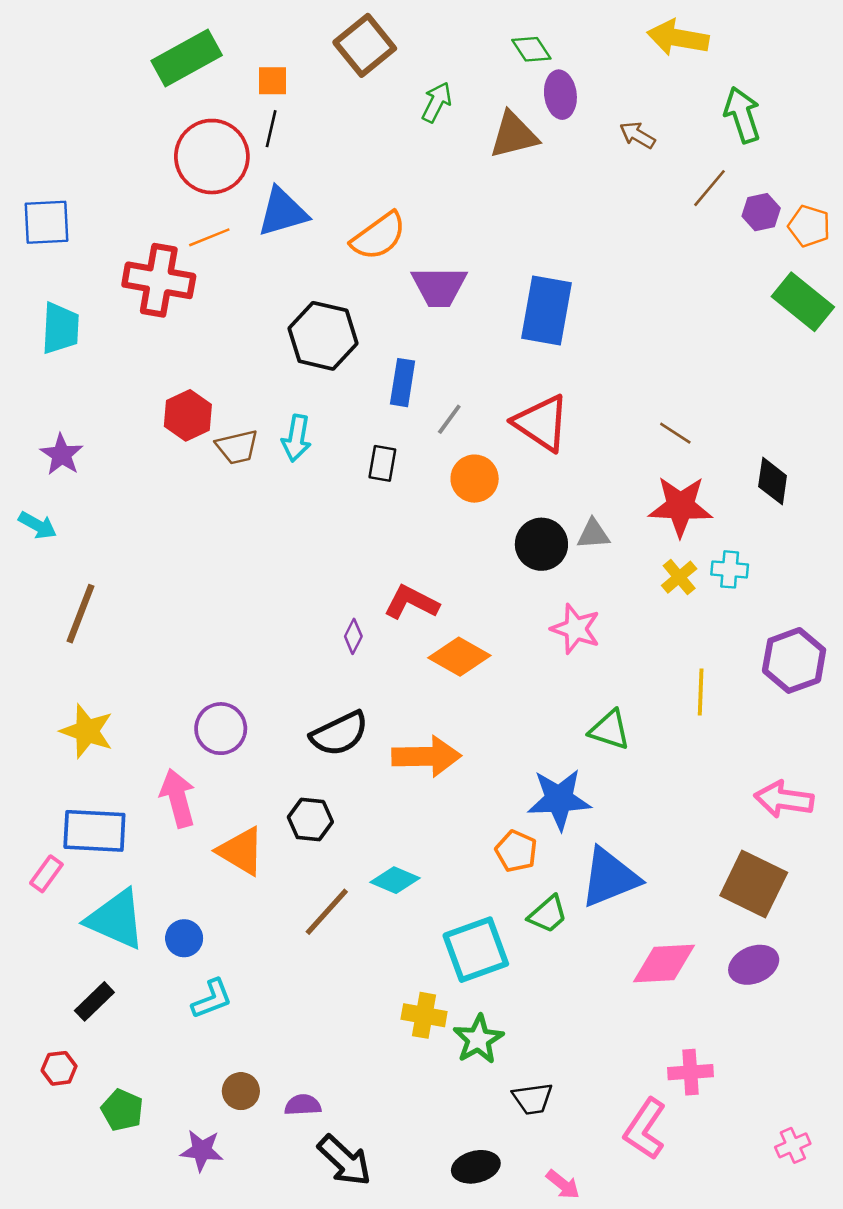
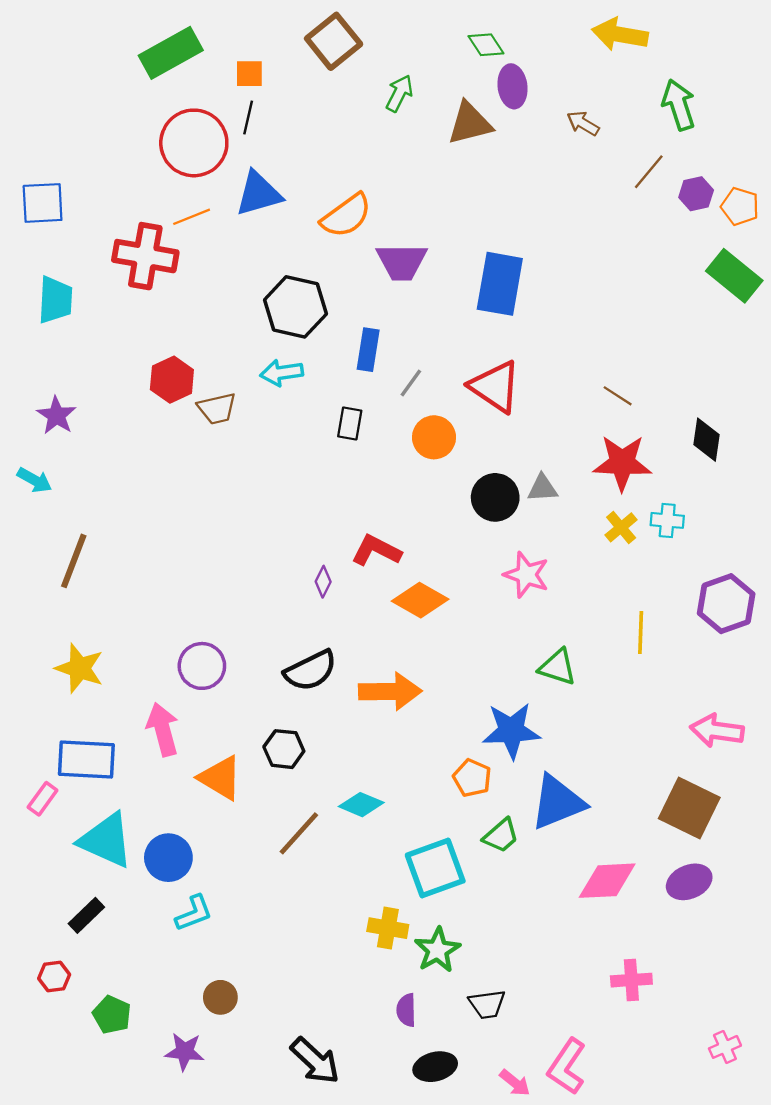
cyan arrow: (296, 438) -> (282, 373), moved, turned 72
blue circle: (184, 938) -> (168, 858), size x1.4
purple semicircle: (303, 1105) -> (406, 1010), moved, turned -88
pink L-shape: (645, 1129) -> (567, 1067), moved

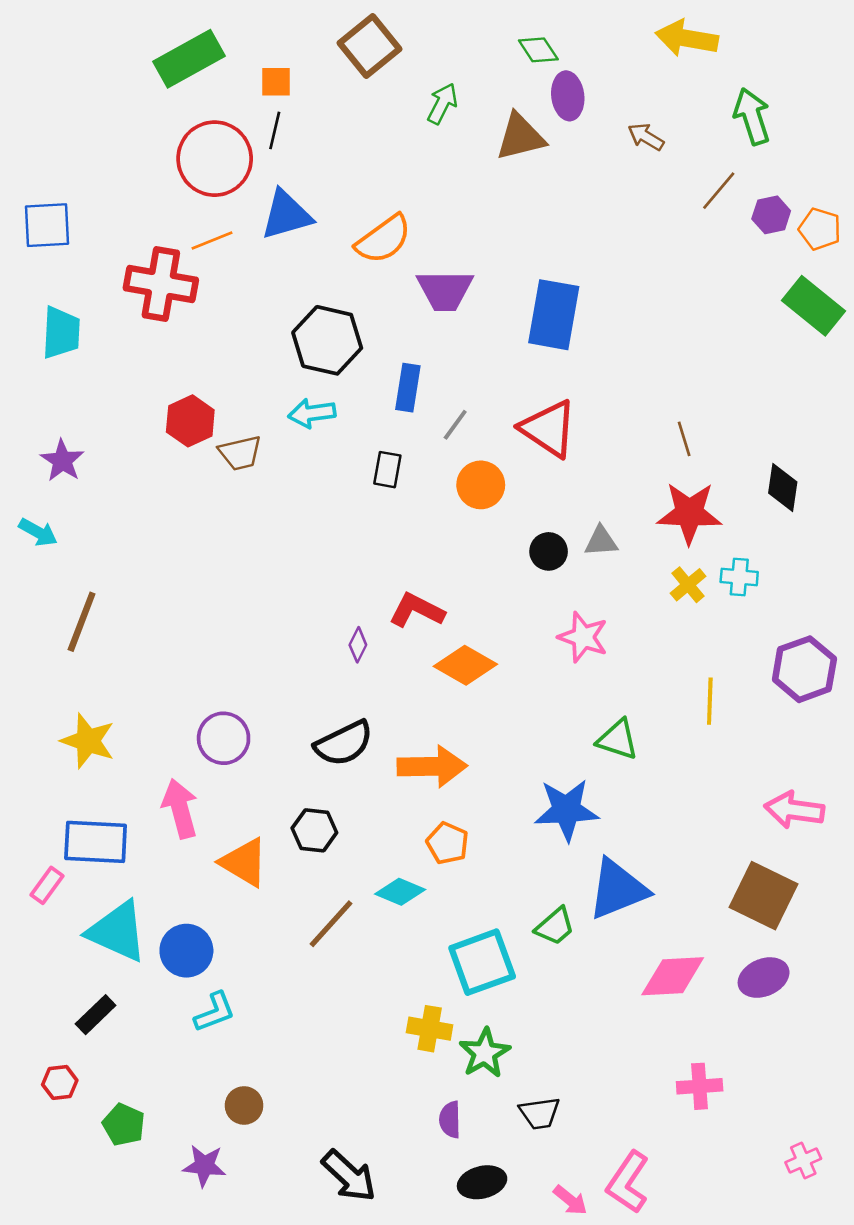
brown line: (618, 396) -> (684, 439), turned 40
black circle: (495, 497) -> (549, 551), size x0.7
orange pentagon: (472, 778) -> (447, 843), moved

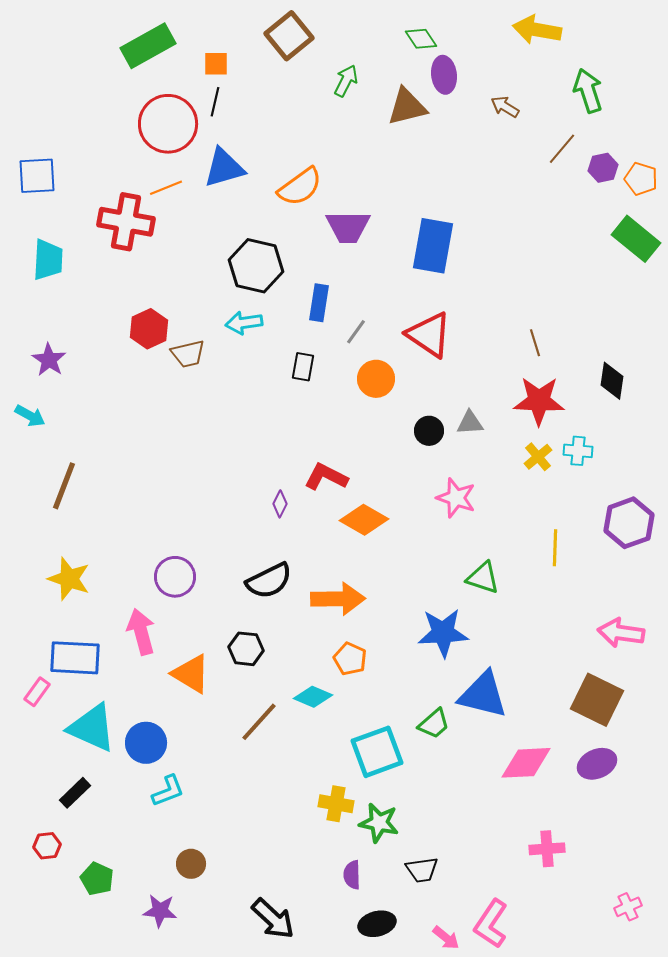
blue triangle: (618, 889) -> (483, 695), turned 36
green star: (485, 1053) -> (379, 823), turned -30

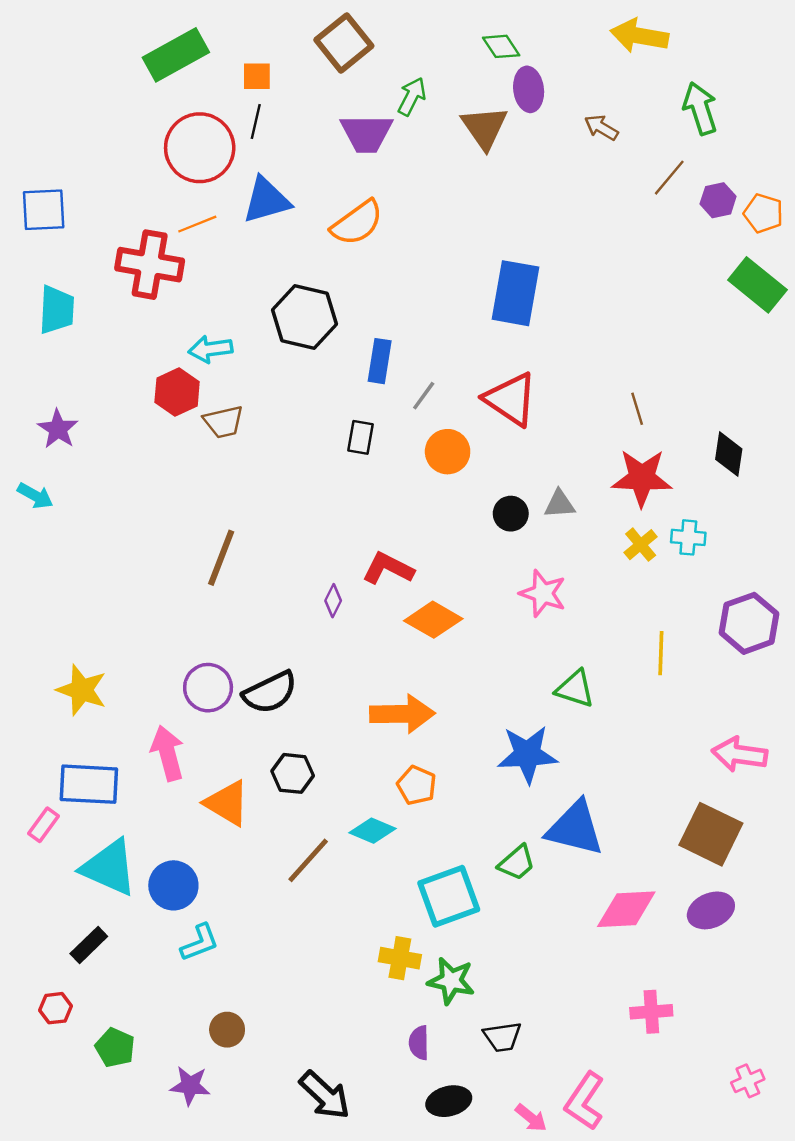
brown triangle: (407, 107) -> (484, 128), turned -51
purple trapezoid: (348, 227) -> (367, 133), moved
cyan arrow: (244, 323) -> (210, 349), moved
brown line: (64, 486) -> (221, 558), moved
black semicircle: (269, 581) -> (270, 692), moved

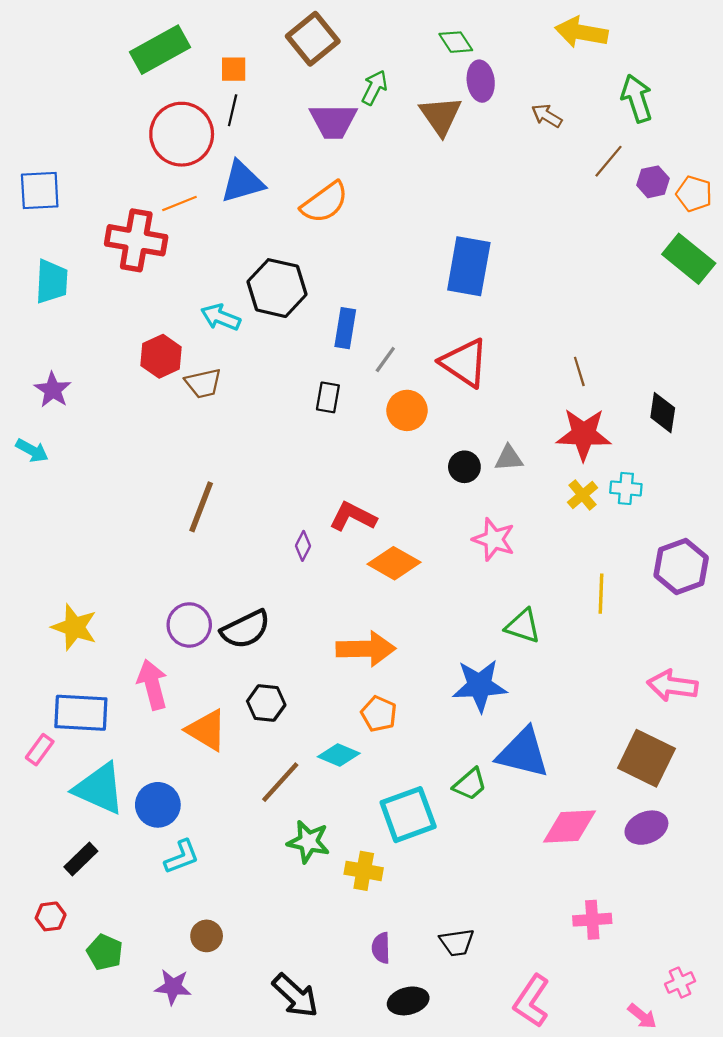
cyan arrow: (210, 349) -> (221, 317), moved, turned 30
green star: (451, 981) -> (308, 842), moved
pink arrow: (531, 1118) -> (642, 1016), moved

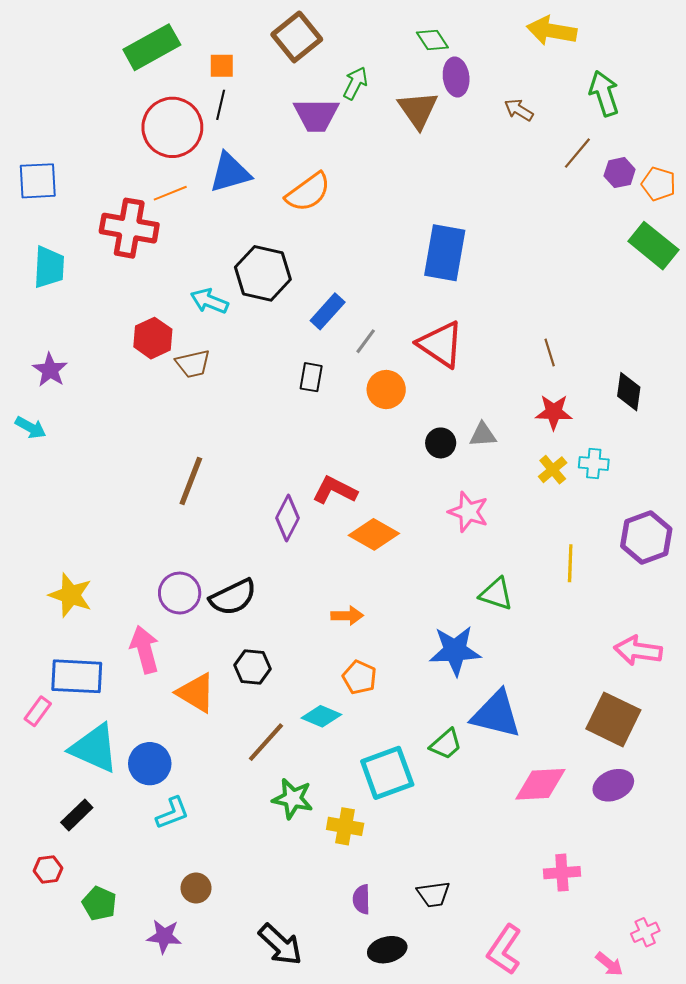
blue rectangle: (345, 328) -> (328, 311), turned 33
red star: (584, 434) -> (554, 412), size x0.7
purple diamond: (303, 546) -> (287, 518), size x1.6
orange arrow: (366, 649) -> (347, 616), size x0.6

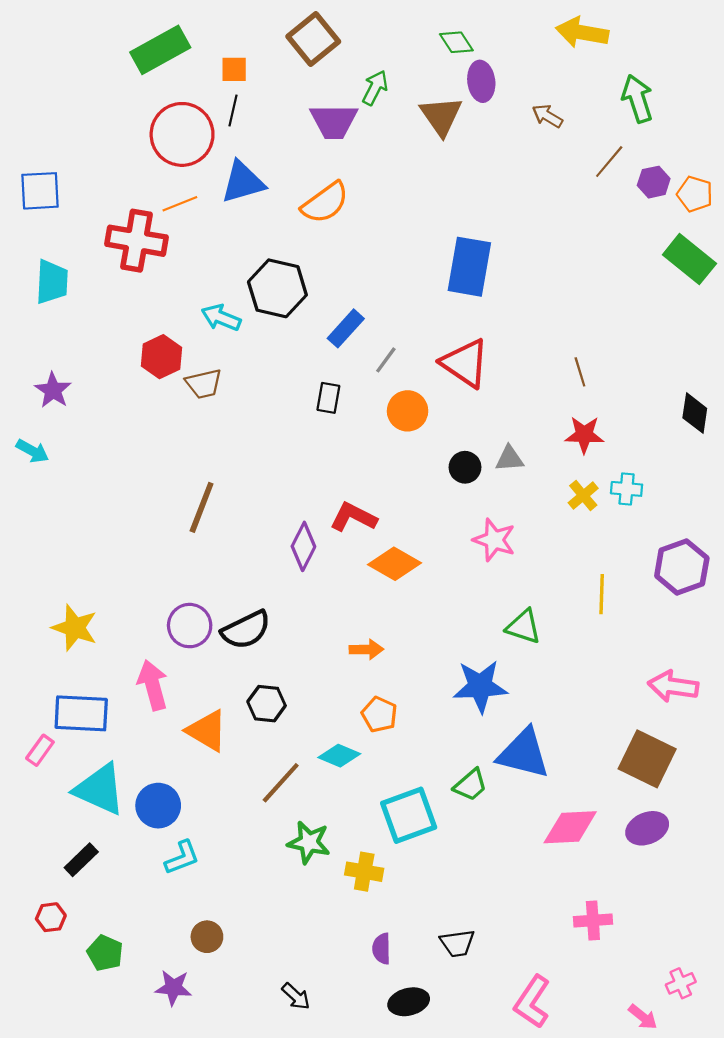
black diamond: (629, 392) -> (695, 413), moved
black arrow: (280, 945) -> (296, 996), size x0.6

